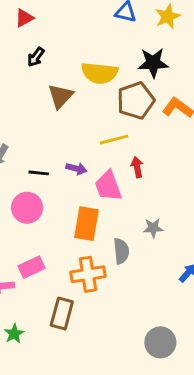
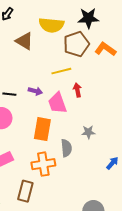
brown triangle: (60, 96) -> (24, 41), turned -42

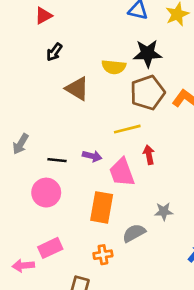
black star: (88, 18) -> (147, 53), moved
yellow semicircle: (51, 25) -> (114, 67), size x0.7
gray semicircle: (66, 148) -> (134, 233), turned -114
orange cross: (43, 164) -> (103, 255), size x0.6

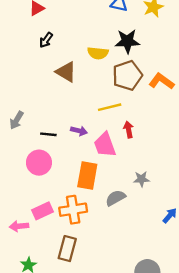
orange cross: (103, 255) -> (73, 210), moved, size x1.6

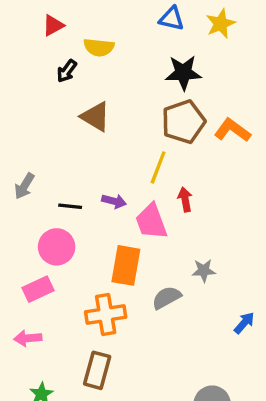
yellow semicircle: (98, 53) -> (99, 47), moved
yellow line: (110, 107) -> (158, 167), turned -55
pink rectangle: (43, 211) -> (38, 289), moved

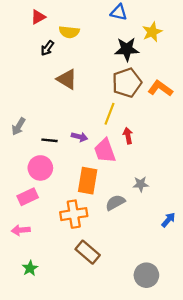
yellow star: (221, 24) -> (152, 32), moved
brown rectangle: (97, 370) -> (88, 252), moved, turned -65

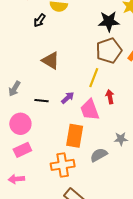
brown triangle: (67, 79) -> (51, 61), moved
purple arrow: (80, 137) -> (68, 98), turned -56
pink circle: (40, 168) -> (20, 124), moved

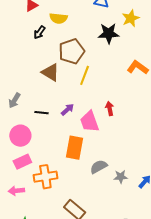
brown pentagon: (109, 50) -> (72, 51), moved
yellow line: (94, 78) -> (85, 75), moved
gray star: (121, 139) -> (121, 177), moved
orange cross: (63, 165) -> (45, 177), moved

